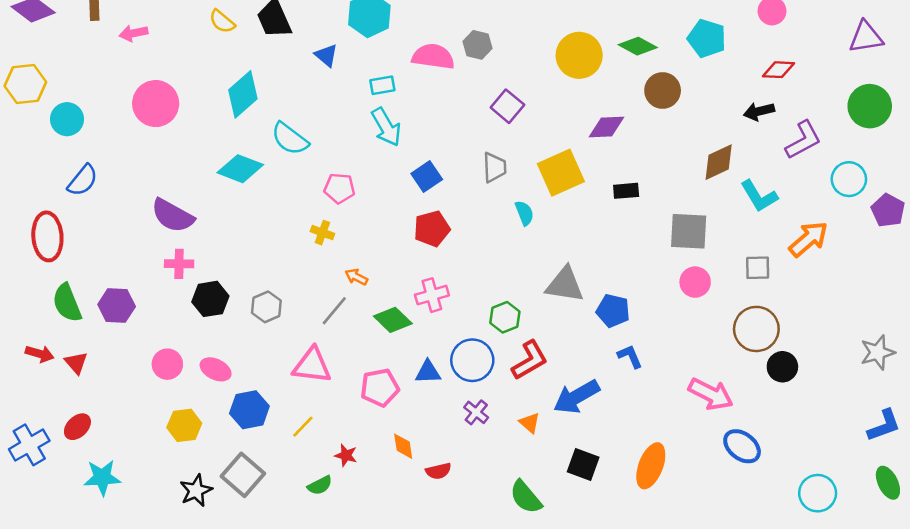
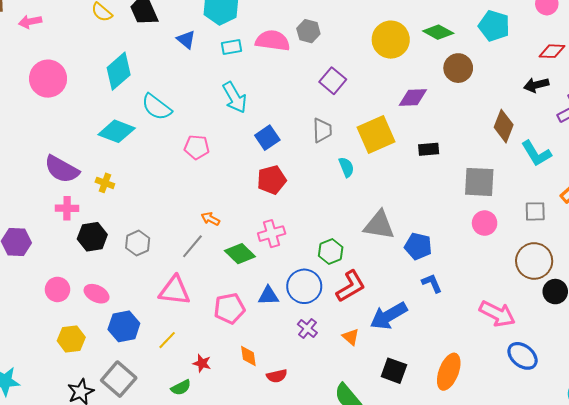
cyan rectangle: (382, 85) -> (231, 47), moved
brown diamond: (719, 162) -> (504, 126), turned -44
yellow cross: (322, 233) -> (105, 183), moved

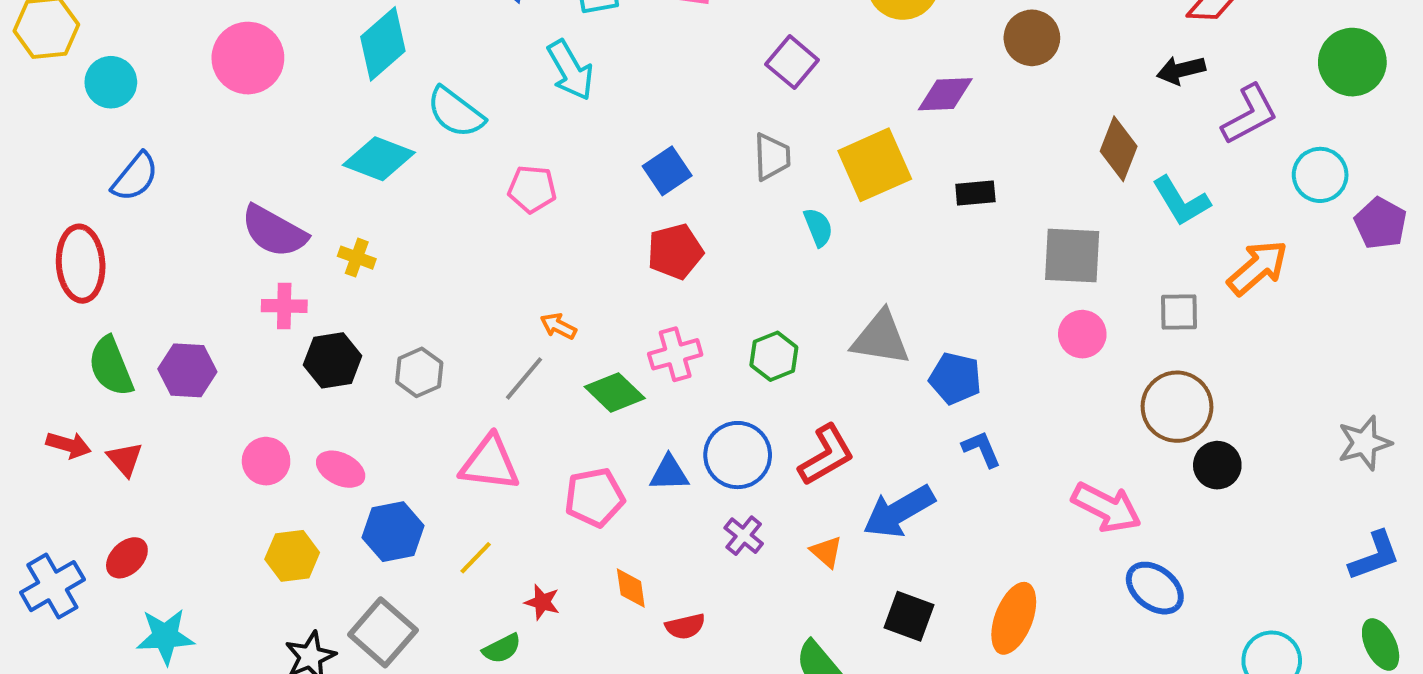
cyan arrow: (235, 98) -> (570, 70), moved
green hexagon: (331, 252) -> (774, 356), moved

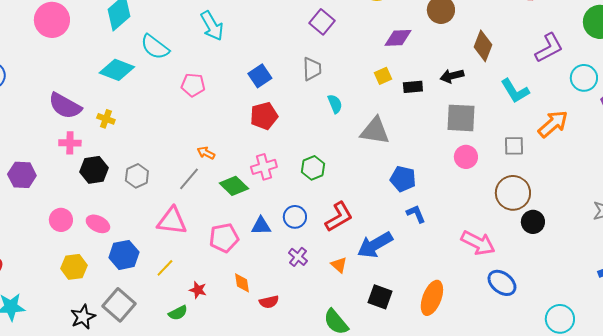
black arrow: (1181, 70) -> (452, 76), moved
brown diamond: (1119, 149) -> (483, 46), moved
yellow square: (875, 165) -> (383, 76), moved, size x0.5
gray triangle: (881, 338) -> (375, 131), moved
blue circle: (738, 455) -> (295, 217), size x0.7

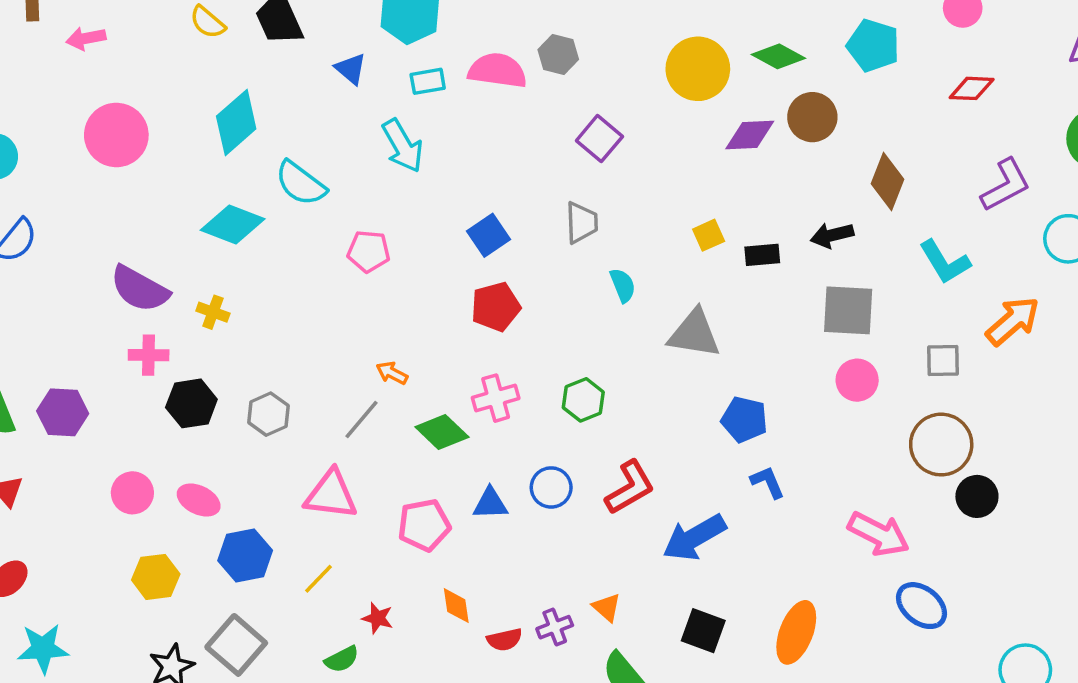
purple diamond: (398, 38) -> (750, 135), moved
purple cross: (298, 257) -> (555, 627), moved, turned 30
orange triangle: (339, 265) -> (607, 607), moved

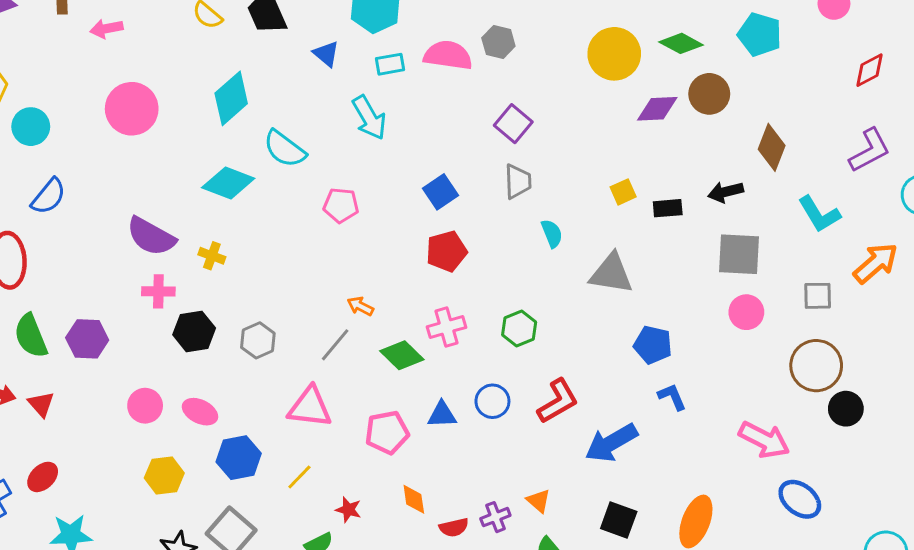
red diamond: (972, 88) -> (870, 70), moved, turned -30
purple square: (599, 139) -> (513, 124), moved

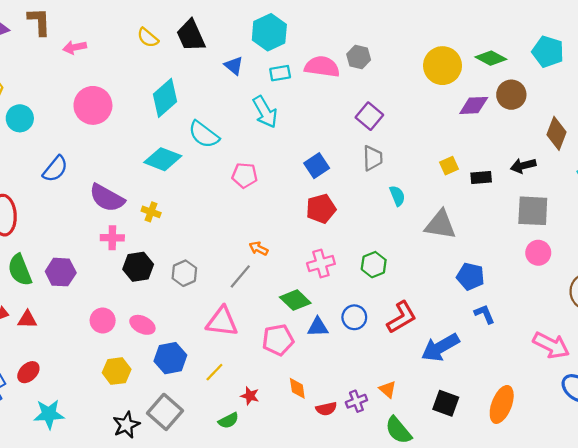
blue semicircle: (49, 196) -> (55, 169), moved
green diamond: (402, 355) -> (295, 300), moved
red triangle: (41, 404) -> (27, 319), turned -48

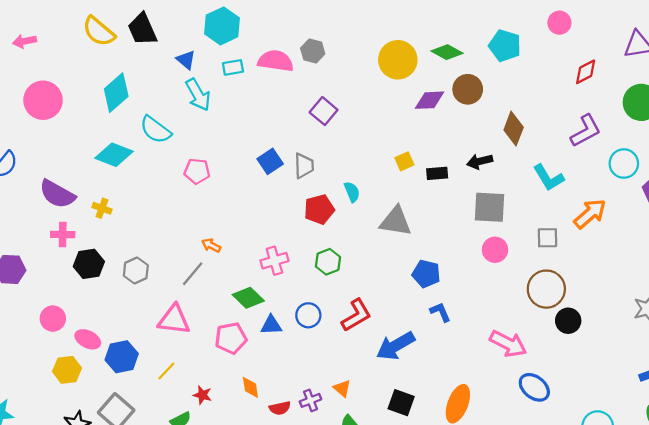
yellow semicircle: (148, 38) -> (99, 31), size x1.5
cyan arrow: (265, 112) -> (198, 95), moved
gray trapezoid: (373, 158) -> (304, 166), moved
red pentagon: (321, 209) -> (319, 209), moved
pink ellipse: (142, 325) -> (88, 339), moved

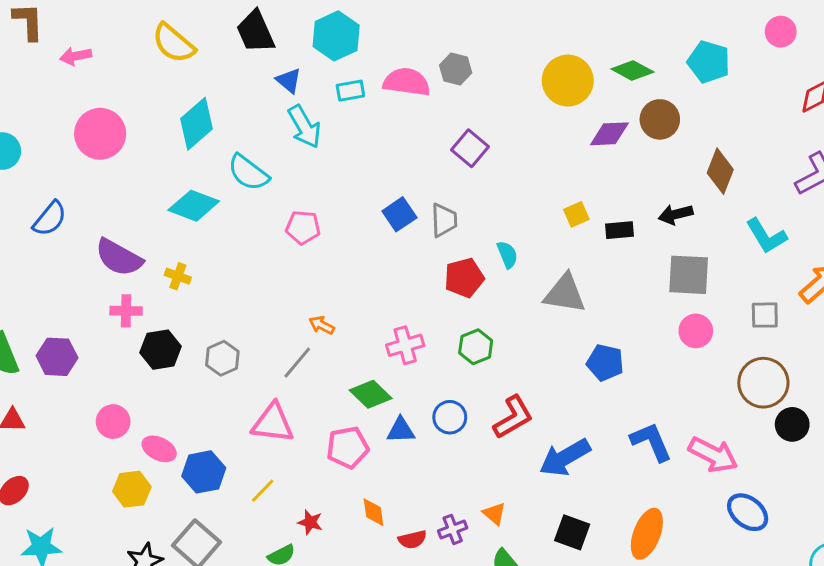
black trapezoid: (142, 29) -> (256, 32), moved
blue L-shape: (440, 312) -> (651, 442), moved, size x1.5

